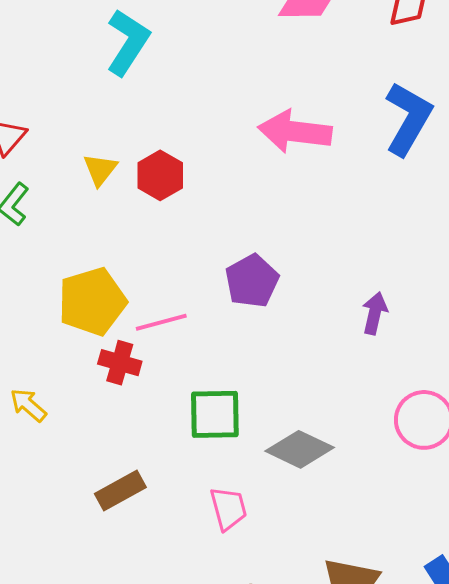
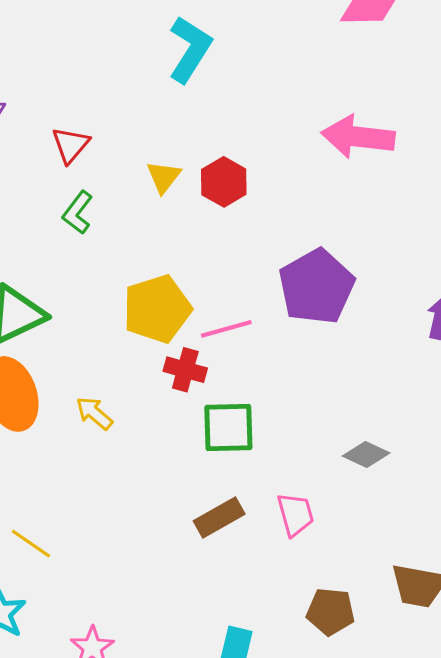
purple pentagon: (252, 281) -> (316, 287), size x1.4
green square: (215, 414) -> (228, 427), moved
gray diamond: (300, 449) -> (366, 455), size x0.7
brown rectangle: (120, 490) -> (219, 518), moved

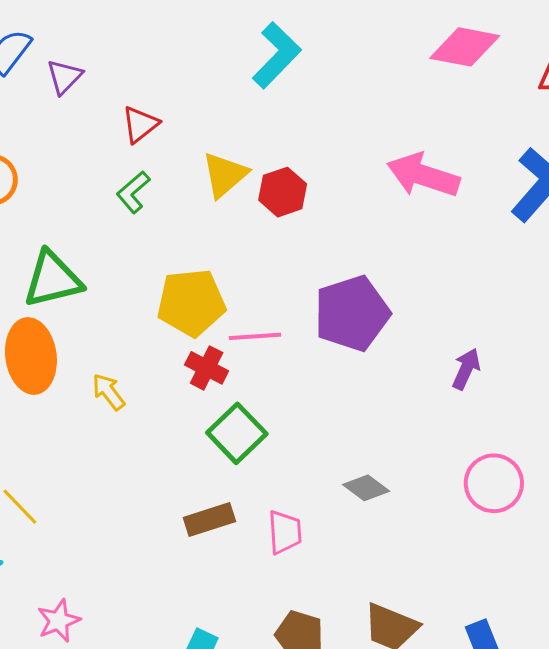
yellow triangle: (164, 177) -> (225, 175), size x1.4
green square: (228, 427) -> (237, 433), turned 36

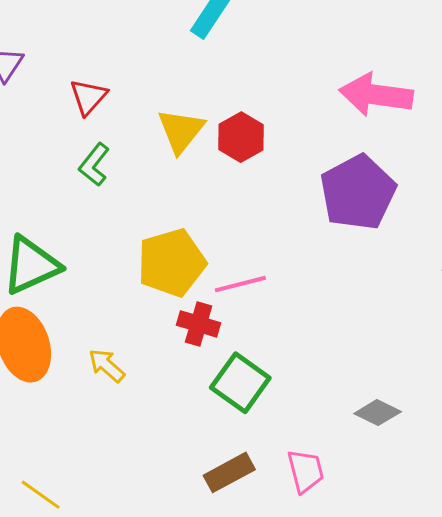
purple pentagon: (352, 313) -> (358, 192), moved

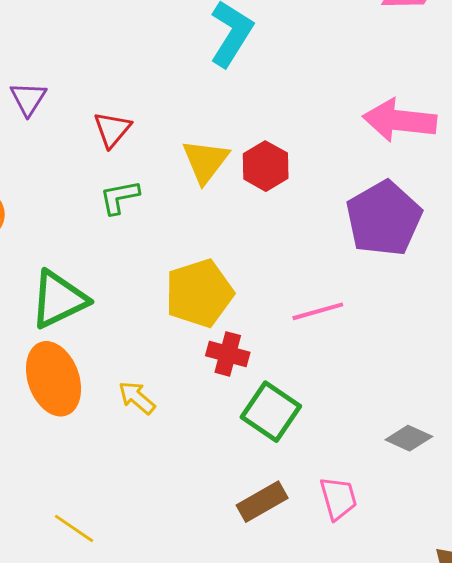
green L-shape: (94, 165) -> (119, 197), turned 42
pink line: (240, 284) -> (318, 311), moved

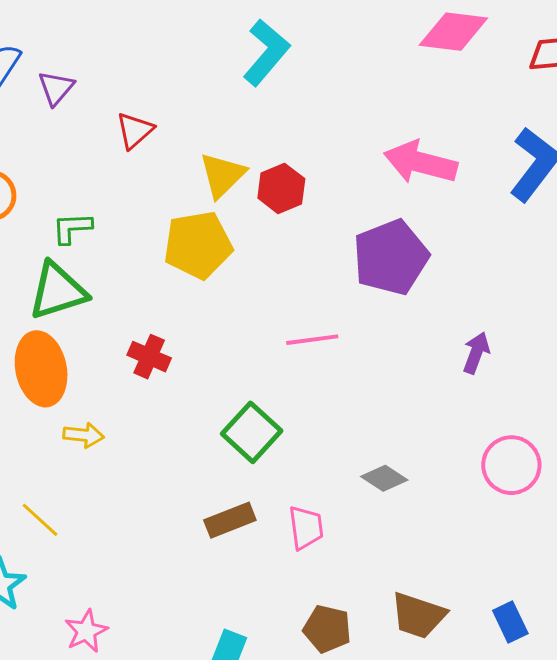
green L-shape: (119, 197) -> (72, 228), moved
yellow pentagon: (199, 293) -> (198, 245), moved
red cross: (228, 354) -> (149, 357), moved
yellow arrow: (137, 398) -> (84, 435), moved, turned 138

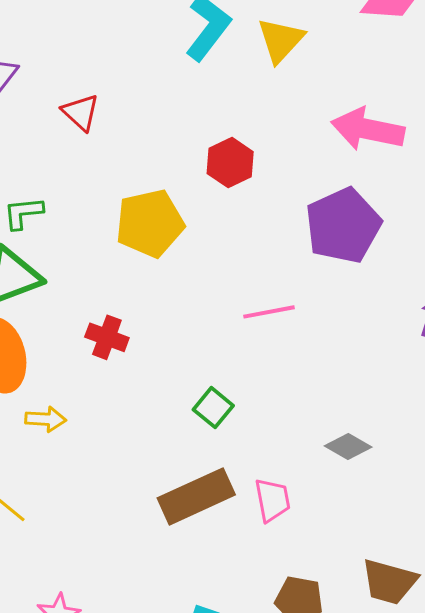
red triangle: (135, 130) -> (81, 112), turned -33
yellow triangle: (222, 175) -> (281, 40), moved
green square: (252, 432) -> (213, 408), size x0.7
brown rectangle: (230, 520) -> (196, 496), size x1.5

